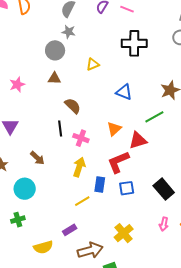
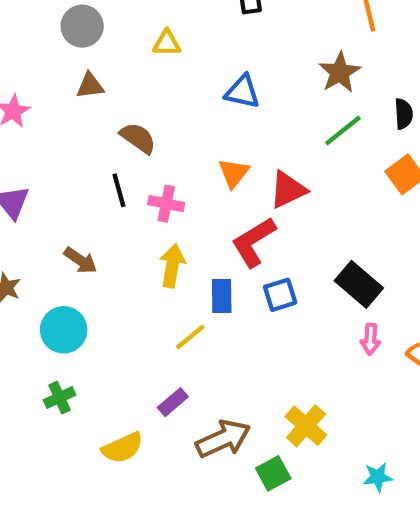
yellow triangle: (93, 64) -> (167, 43), turned 32
green line: (154, 117) -> (343, 130), moved
pink arrow: (164, 224) -> (370, 339), moved
yellow cross: (124, 233) -> (306, 426), moved

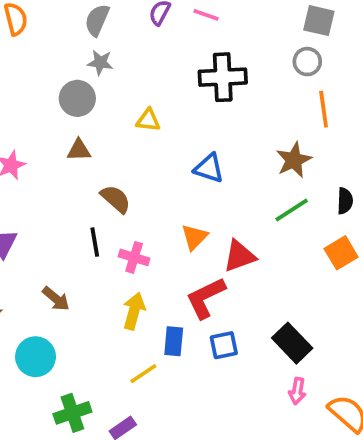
green cross: (60, 398) -> (72, 413), moved, size x1.4

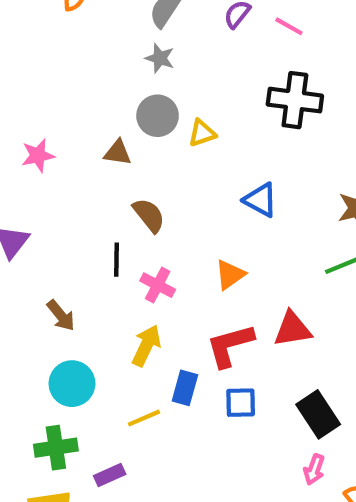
gray circle: (77, 98) -> (158, 116), moved
yellow triangle: (148, 120) -> (202, 133), turned -35
red triangle: (239, 256) -> (292, 329), moved
cyan circle: (36, 357) -> (72, 384), moved

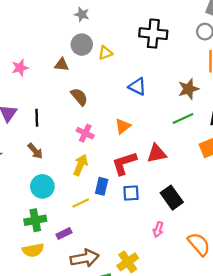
black line: (116, 260) -> (37, 118), moved
pink arrow: (314, 470) -> (158, 230), moved

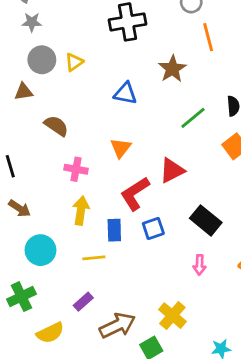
brown star: (188, 89) -> (172, 69), moved
yellow line: (81, 203) -> (94, 258), turned 35
green cross: (35, 220) -> (21, 297), moved

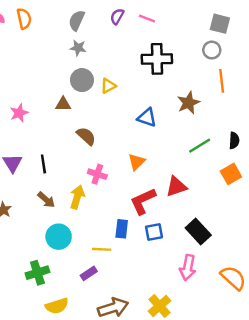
yellow arrow: (81, 211) -> (77, 197), moved
pink arrow: (200, 265) -> (188, 268), size x1.5
purple rectangle: (83, 302) -> (89, 273), moved

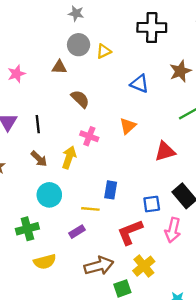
red L-shape: (143, 201) -> (130, 232), moved
blue square: (154, 232) -> (152, 204), moved

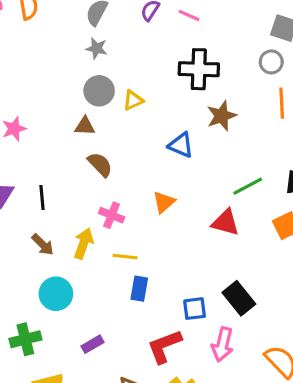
brown triangle: (59, 67) -> (85, 126), moved
brown star: (180, 71) -> (222, 116), moved
red triangle: (165, 151) -> (226, 222), moved, turned 30
yellow line: (90, 209) -> (125, 257), moved

